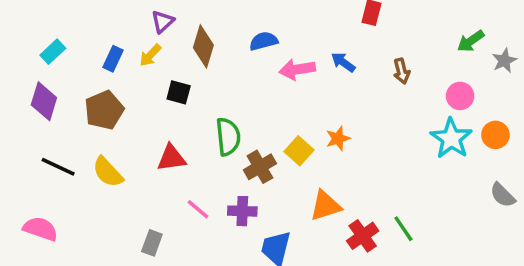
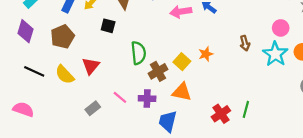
brown arrow: (402, 71) -> (245, 43), moved
red triangle: (171, 158) -> (91, 66), moved, turned -42
orange triangle: (325, 206) -> (182, 92), moved, turned 30
green line: (403, 229) -> (246, 109), turned 49
gray rectangle: (152, 243) -> (93, 108), moved, turned 32

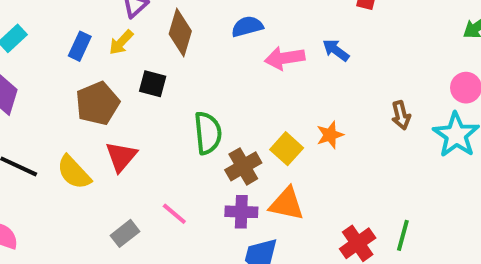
brown pentagon: (62, 37) -> (97, 103), moved
purple cross: (147, 99) -> (241, 212), moved

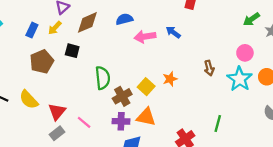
brown diamond: (180, 32) -> (87, 22), turned 50
red triangle: (121, 157) -> (57, 112), moved
green line: (403, 235) -> (218, 124), moved

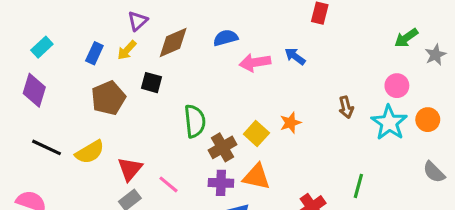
yellow semicircle: (29, 100) -> (90, 152), turned -78

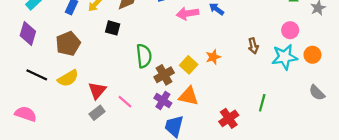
brown pentagon: (108, 98) -> (68, 44), moved
cyan star: (389, 123) -> (285, 57), turned 30
purple cross: (221, 183) -> (163, 101), turned 30

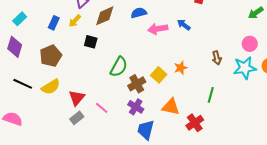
green semicircle: (144, 56) -> (119, 67), turned 35
orange triangle: (189, 96) -> (171, 107), moved
green line: (262, 103) -> (211, 95), moved

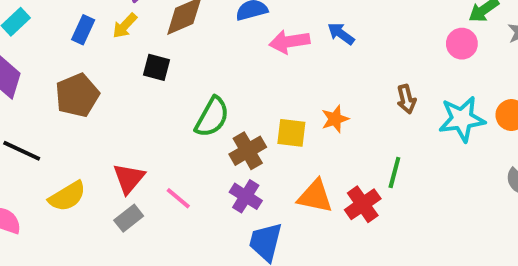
pink circle: (250, 44) -> (462, 44), moved
yellow square: (159, 75) -> (291, 133), turned -35
yellow semicircle: (51, 87) -> (67, 196), moved
red cross: (195, 123) -> (363, 204), moved

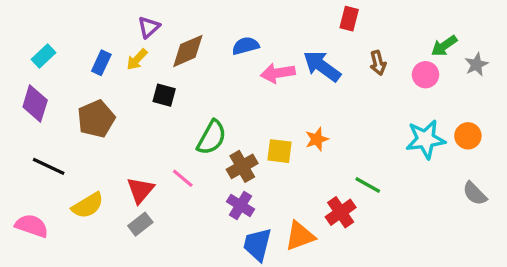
blue arrow: (341, 34) -> (322, 66), size x1.6
brown arrow: (406, 99) -> (378, 63), moved
green line: (394, 173) -> (368, 185), turned -76
orange triangle: (315, 196) -> (300, 236), moved, turned -32
pink line: (178, 198) -> (183, 178), moved

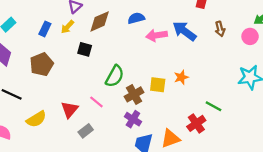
gray rectangle: (140, 224) -> (86, 131), moved

